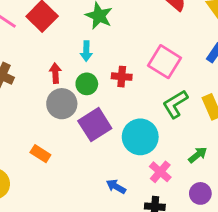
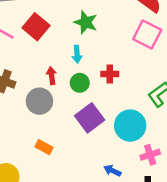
pink square: (165, 62) -> (147, 35), moved
gray circle: (62, 104) -> (39, 101), moved
pink cross: (160, 172) -> (150, 155), turned 36

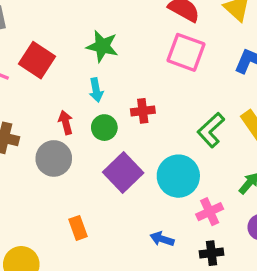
orange rectangle: (44, 147) -> (78, 228), moved, turned 49

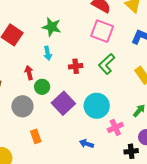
green circle: (104, 128) -> (42, 87), moved
green L-shape: (211, 130) -> (107, 64), moved
gray circle: (54, 158) -> (22, 106), moved
black cross: (211, 253) -> (131, 151), moved

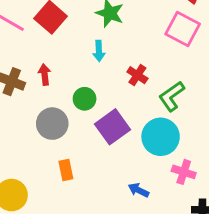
green L-shape: (107, 64) -> (172, 96), moved
red cross: (76, 66) -> (137, 75), turned 32
red arrow: (29, 73) -> (45, 75), moved
pink cross: (115, 127) -> (184, 172), turned 35

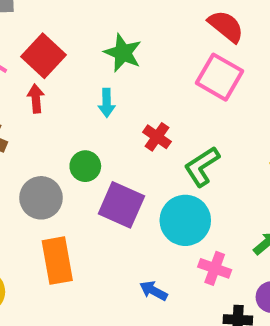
red arrow: (45, 75) -> (36, 99), moved
purple square: (112, 127) -> (121, 205), turned -32
orange rectangle: (66, 170) -> (57, 261), size x1.6

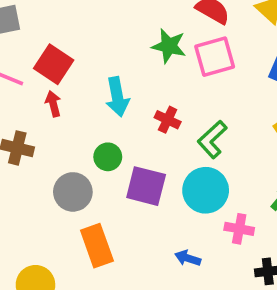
green star: (123, 53) -> (169, 46), moved
pink square: (220, 77) -> (215, 57), turned -36
cyan arrow: (107, 103) -> (117, 97), size x1.5

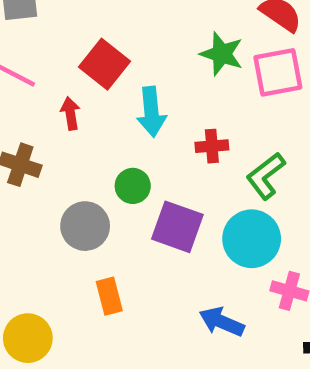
red square: (54, 64) -> (105, 64), moved
red cross: (168, 120) -> (212, 146), turned -35
orange rectangle: (97, 246) -> (109, 296), size x0.7
blue arrow: (188, 258) -> (222, 322), size x1.4

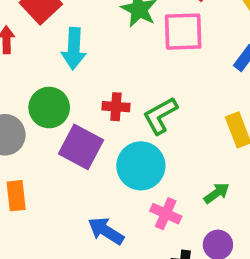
red cross: (212, 146) -> (116, 107), moved
green circle: (133, 186) -> (49, 108), size x1.4

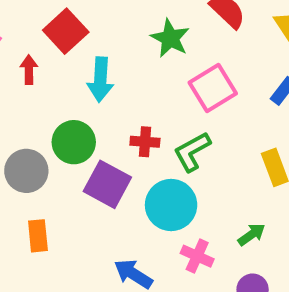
pink square: (183, 32) -> (213, 88), moved, turned -30

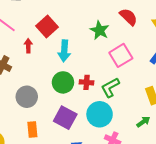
green circle: (74, 142) -> (63, 82), moved
purple square: (107, 184) -> (65, 118), moved
green arrow: (251, 235) -> (143, 122), moved

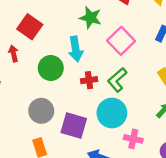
cyan arrow: (64, 51) -> (76, 49), moved
green circle: (63, 82) -> (51, 68), moved
gray circle: (27, 97) -> (41, 111), moved

